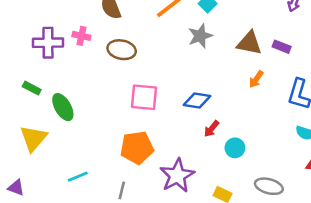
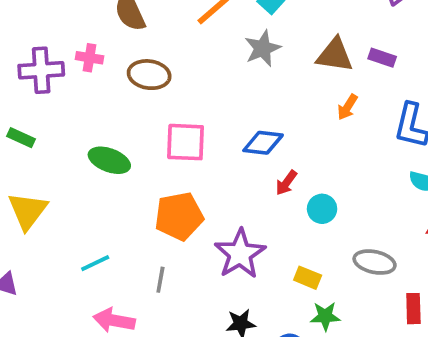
green ellipse: (63, 107) -> (109, 160), moved, turned -36

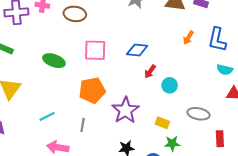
orange arrow: (348, 107) -> (188, 38), moved

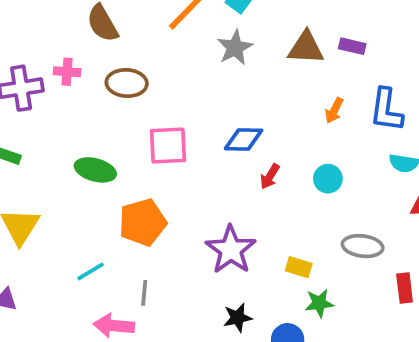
cyan circle: (170, 85) -> (328, 179), moved
orange pentagon: (92, 90) -> (143, 222), moved
gray line: (83, 125) -> (144, 293), moved

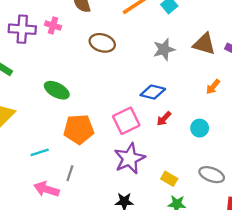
gray star: (235, 48) -> (164, 49), moved
brown ellipse: (127, 83) -> (102, 43), moved
pink square: (168, 146) -> (126, 121), moved, turned -36

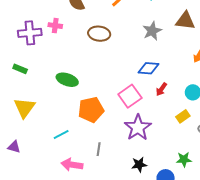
gray line: (70, 173) -> (99, 149), moved
yellow rectangle: (169, 179) -> (183, 116), moved, turned -56

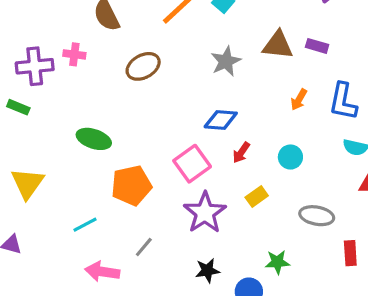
brown ellipse: (99, 34) -> (143, 66), turned -35
green rectangle: (20, 69) -> (18, 107), moved
yellow rectangle: (183, 116) -> (257, 197), moved
gray line: (99, 149) -> (144, 247), turned 32

